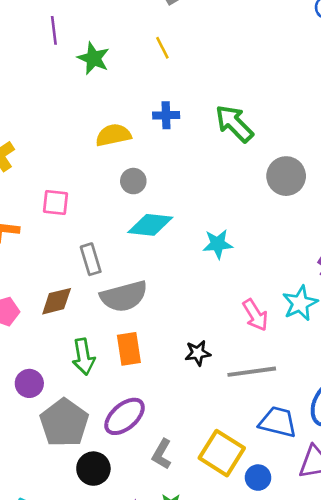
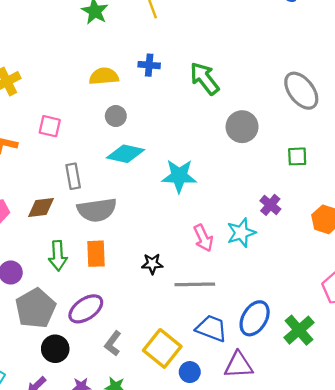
cyan star: (218, 244) -> (179, 176), size x1.4

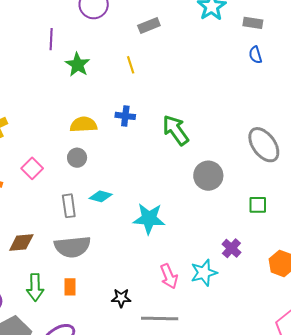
gray circle: (116, 116) -> (77, 158), moved
pink square: (50, 126) -> (32, 168), turned 30
cyan diamond: (125, 154) -> (101, 196), size x0.7
gray rectangle: (73, 176) -> (69, 206), moved
orange rectangle: (96, 254) -> (70, 287), size x0.7

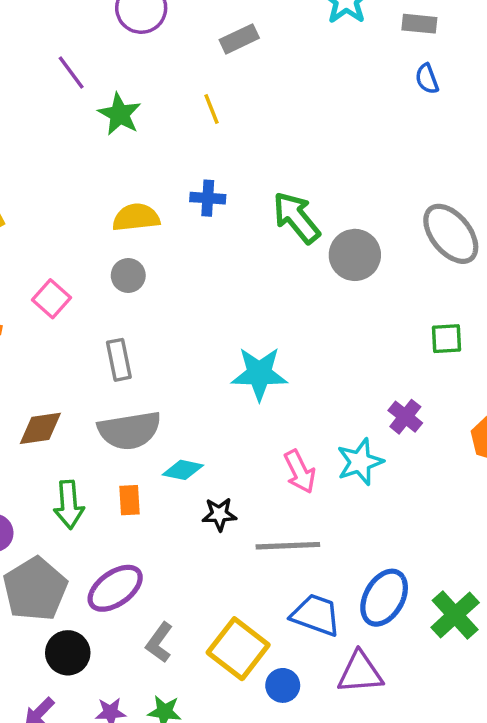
purple line: (51, 39) -> (71, 73), turned -35
gray circle: (208, 176) -> (355, 255), moved
cyan diamond: (101, 196) -> (183, 470), moved

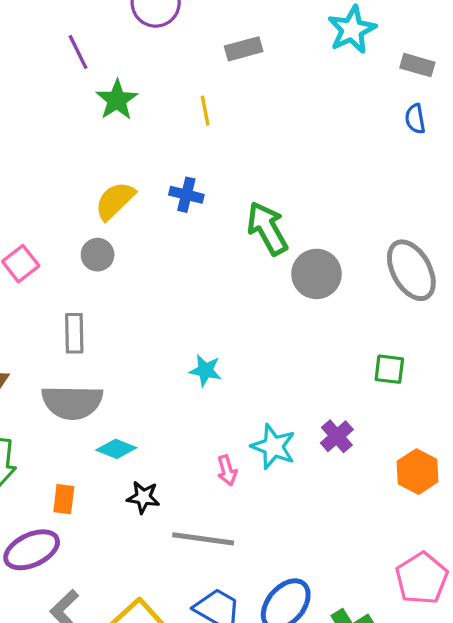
yellow semicircle: (136, 217) -> (115, 201), turned -48
cyan star: (259, 374) -> (205, 370), size x0.6
cyan star: (360, 462) -> (273, 447), moved, turned 30
pink arrow: (300, 472) -> (227, 470), size x0.7
orange rectangle: (129, 500) -> (64, 499), moved

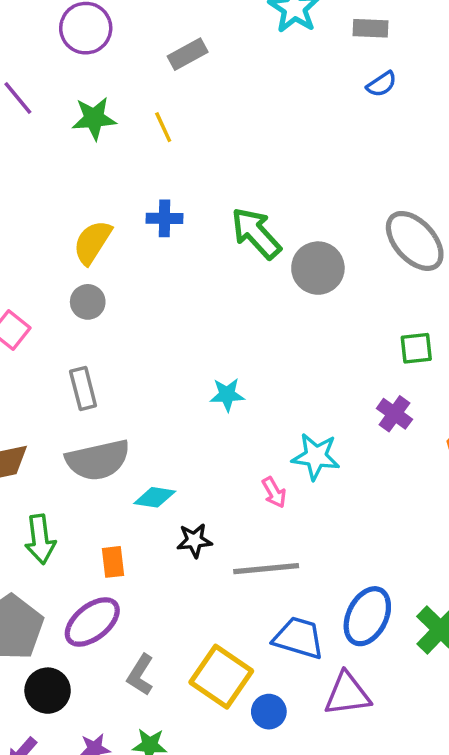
green star: (117, 100) -> (94, 118), moved, turned -30
blue semicircle: (415, 119) -> (381, 84), turned -100
purple cross: (337, 436) -> (394, 414), moved

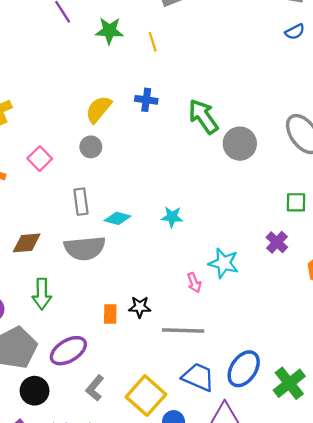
cyan diamond: (155, 497) -> (117, 218), moved
orange rectangle: (113, 562) -> (110, 314), moved

